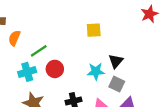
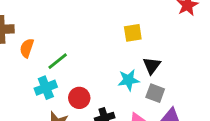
yellow square: (94, 30) -> (133, 33), moved
red circle: (55, 69) -> (79, 98), moved

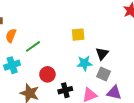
yellow square: (133, 33) -> (78, 35), moved
cyan cross: (46, 88) -> (12, 65), moved

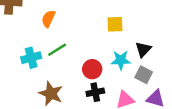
orange semicircle: (11, 36) -> (48, 19), moved
green line: (33, 46) -> (57, 50), moved
red circle: (47, 74) -> (92, 69), moved

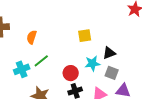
black triangle: (143, 49) -> (109, 53), turned 32

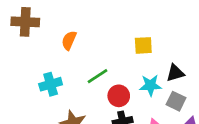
green line: (41, 61) -> (98, 76), moved

